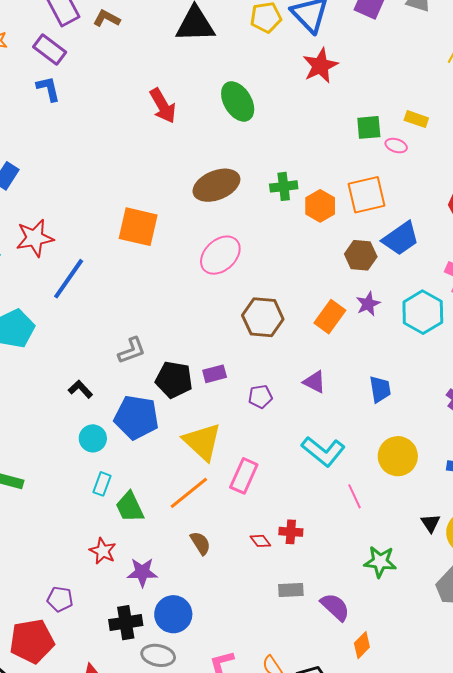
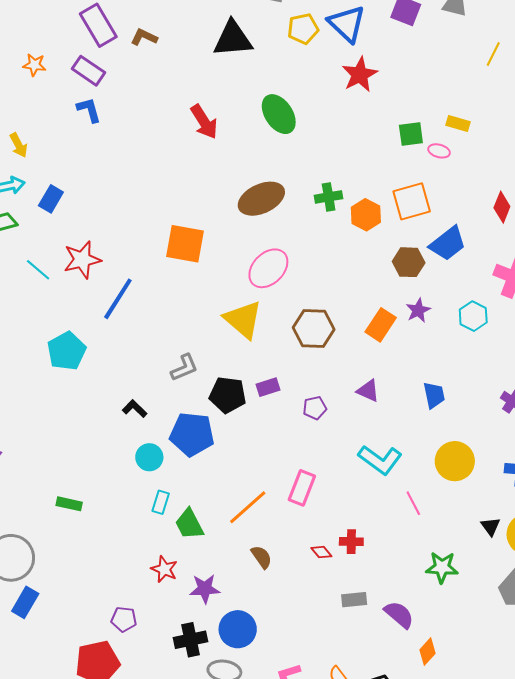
cyan hexagon: (423, 312) -> (473, 316), size x0.7
yellow triangle: (202, 442) -> (243, 320), moved

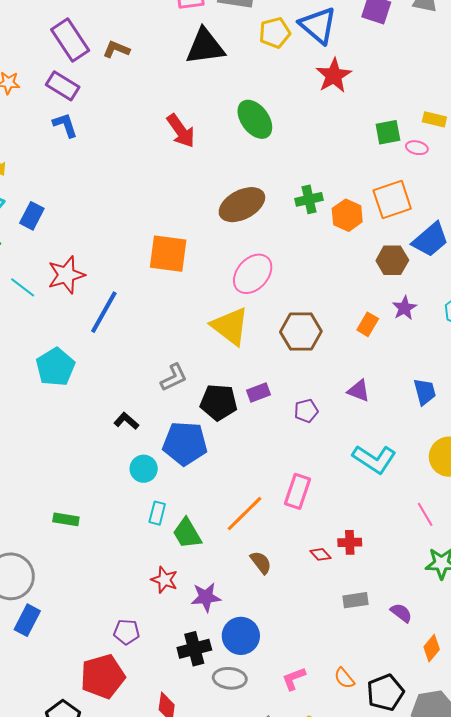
orange rectangle: (381, 325) -> (368, 324), size x0.7
pink line: (413, 503) -> (425, 514), moved
purple semicircle: (399, 615) -> (401, 613), size x0.7

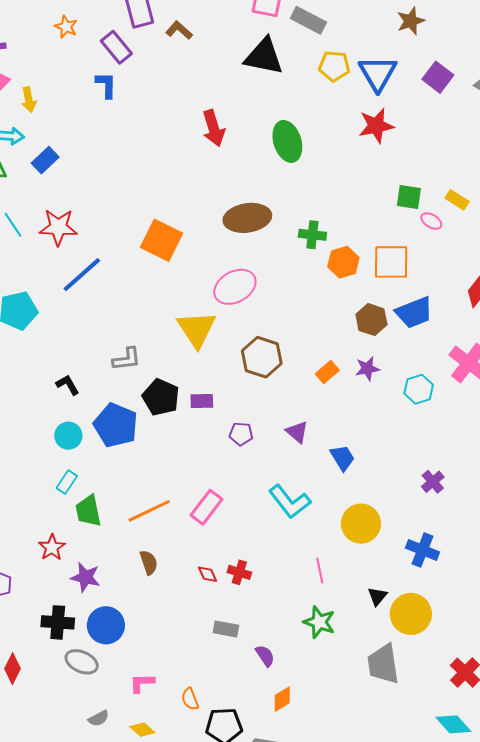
blue trapezoid: (425, 392) -> (342, 458), moved, turned -36

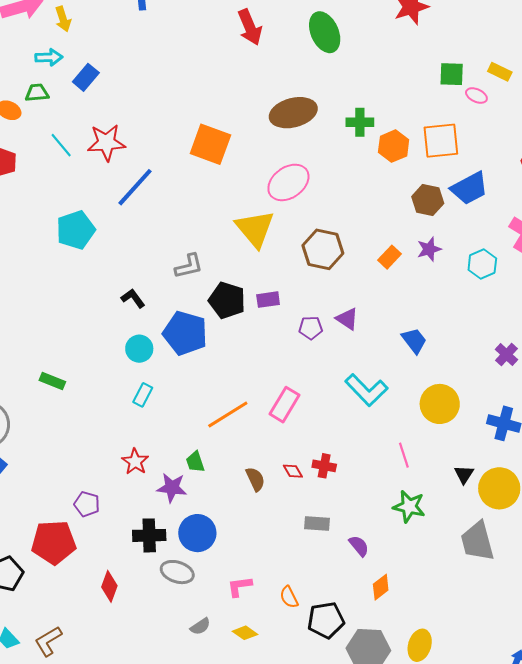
purple triangle: (297, 432) -> (347, 319), moved
green trapezoid: (88, 511) -> (195, 462), moved, size x0.7
brown semicircle: (149, 562) -> (255, 479), moved

